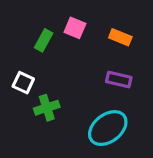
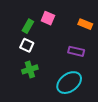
orange rectangle: (120, 37) -> (85, 24), moved
white square: (23, 83) -> (27, 45), moved

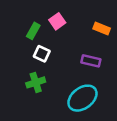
pink square: (48, 18) -> (57, 21), turned 32
white square: (27, 45) -> (42, 54), moved

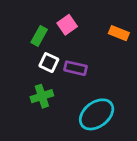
purple rectangle: (91, 61) -> (75, 68), moved

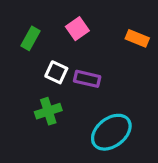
green rectangle: (39, 36) -> (30, 38), moved

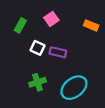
green cross: (48, 111) -> (37, 82), moved

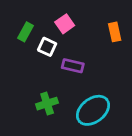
orange rectangle: (91, 25) -> (115, 32), turned 56
white square: (37, 48) -> (47, 47), moved

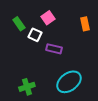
green rectangle: (25, 32) -> (19, 24), turned -64
green cross: (47, 104) -> (27, 87), moved

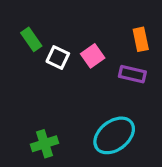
pink square: (48, 18) -> (93, 56), moved
purple rectangle: (54, 49) -> (132, 74), moved

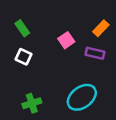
orange rectangle: (141, 39) -> (101, 28), turned 56
white square: (58, 58) -> (23, 57), moved

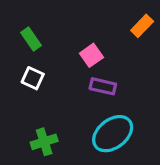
orange rectangle: (101, 28) -> (142, 26), moved
purple rectangle: (95, 53) -> (103, 86), moved

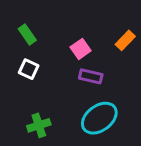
orange rectangle: (142, 26) -> (125, 40), moved

